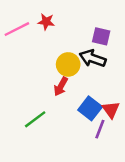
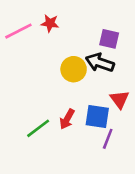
red arrow: (61, 86) -> (67, 119), moved
blue square: (90, 108) -> (97, 116), turned -30
red triangle: (111, 110) -> (120, 99), moved

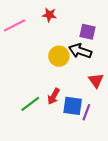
red star: (50, 23) -> (49, 15), moved
blue square: (97, 116) -> (73, 106), moved

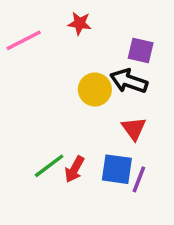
red triangle: (96, 80) -> (134, 129), moved
red arrow: (54, 96) -> (74, 169), moved

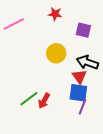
red star: (80, 23) -> (55, 14), moved
black arrow: (129, 81) -> (87, 62), moved
blue square: (117, 169) -> (78, 93), moved

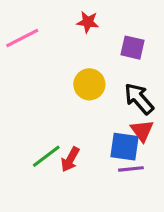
black arrow: (87, 62) -> (139, 99), turned 30
red triangle: (79, 77) -> (142, 131), moved
purple line: (82, 107) -> (131, 169), turned 63

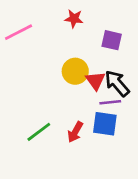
red triangle: (142, 131) -> (95, 81), moved
red arrow: (70, 159) -> (75, 132), moved
purple line: (131, 169) -> (110, 102), moved

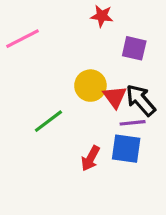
red star: (74, 19) -> (102, 16), moved
green line: (39, 132) -> (48, 121), moved

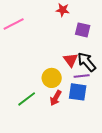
yellow circle: (90, 86) -> (52, 78), moved
green line: (48, 121) -> (27, 99), moved

